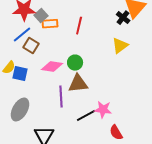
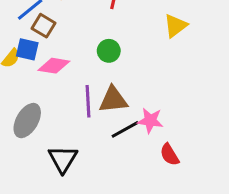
pink diamond: (52, 67) -> (54, 66), moved
blue square: (20, 74) -> (27, 49), moved
brown triangle: (78, 84) -> (113, 100), moved

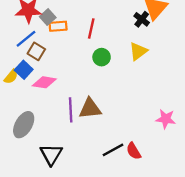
blue square: (27, 49) -> (24, 70), turned 30
green circle: (109, 51) -> (102, 57), moved
pink star: (150, 121) -> (166, 119), moved
black line: (125, 129) -> (113, 150), moved

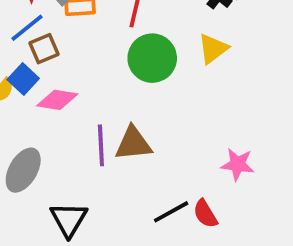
brown square: (36, 51) -> (44, 49), turned 36
green circle: (102, 57) -> (152, 58), size x1.6
pink star: (166, 119) -> (238, 164), moved

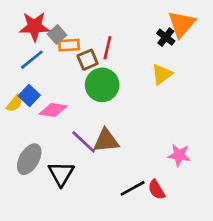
brown square: (44, 49) -> (88, 60), moved
green circle: (152, 58) -> (102, 85), moved
purple line: (101, 145) -> (84, 142), turned -44
black triangle: (69, 219) -> (61, 174), moved

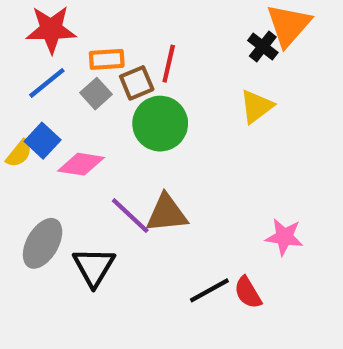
gray square: (57, 34) -> (96, 94), moved

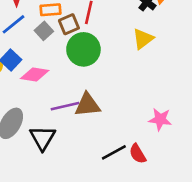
purple line: (130, 216) -> (65, 106), turned -56

